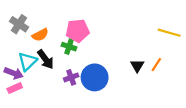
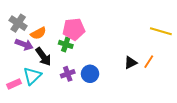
cyan triangle: (27, 61) -> (32, 76), moved
black triangle: (137, 66) -> (131, 63), turned 32
purple arrow: (14, 73) -> (24, 44), moved
blue circle: (95, 77) -> (90, 74), size x0.7

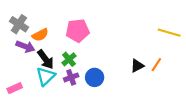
green cross: (66, 44) -> (69, 59), moved, turned 32
cyan triangle: (32, 76) -> (46, 76), moved

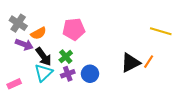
black triangle: (137, 66) -> (130, 63), size x1.5

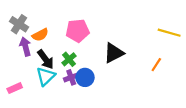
purple arrow: (24, 44) -> (25, 47), turned -126
black triangle: (130, 63) -> (114, 53), moved
blue circle: (90, 74) -> (85, 77), moved

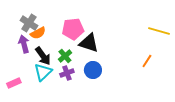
gray cross: (19, 24) -> (29, 23), moved
black triangle: (114, 53) -> (89, 43), moved, turned 45
blue circle: (85, 77) -> (93, 70), moved

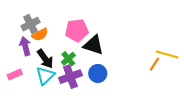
gray cross: (29, 23) -> (30, 24), turned 30
yellow line: (159, 31) -> (167, 55), moved
purple cross: (67, 73) -> (70, 77), size x1.5
pink rectangle: (14, 83) -> (15, 75), moved

